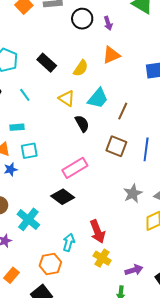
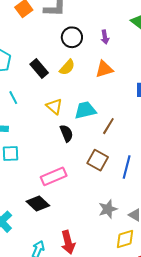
black circle: (82, 19) -> (72, 37), moved
yellow semicircle: (81, 68) -> (67, 67), moved
cyan trapezoid: (98, 98) -> (85, 110), turned -150

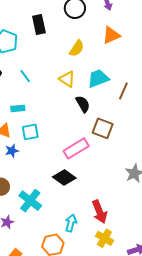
yellow semicircle: (67, 67) -> (77, 48), moved
black rectangle: (39, 68) -> (39, 25), moved, turned 36
brown square: (98, 160) -> (103, 128), moved

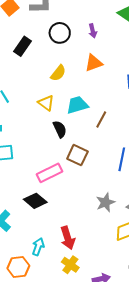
black rectangle: (39, 25) -> (22, 46), turned 42

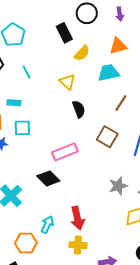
black rectangle: (22, 46) -> (64, 33), moved, turned -66
cyan trapezoid: (77, 105) -> (109, 73), moved
brown square: (77, 155) -> (107, 137), moved
yellow cross: (70, 265) -> (78, 245), turned -36

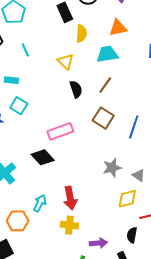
yellow semicircle: (82, 53) -> (81, 33), turned -42
brown line: (121, 103) -> (105, 85), moved
cyan square: (22, 128) -> (19, 106), turned 30

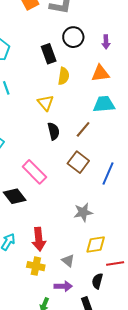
cyan trapezoid: (107, 54) -> (104, 104), moved
pink rectangle: (60, 131) -> (34, 172), turned 60
gray triangle: (139, 175) -> (68, 261), moved

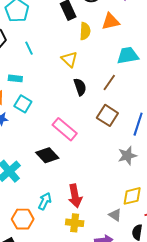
orange triangle: (100, 73) -> (111, 21), moved
gray star: (83, 212) -> (127, 156), moved
gray triangle: (68, 261) -> (115, 215), moved

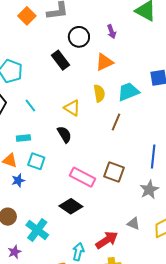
yellow semicircle: (85, 31) -> (99, 93), moved
black semicircle: (80, 87) -> (64, 134), moved
brown square: (107, 115) -> (114, 172), moved
red arrow: (75, 196) -> (107, 240), turned -100
gray triangle: (115, 215) -> (134, 224), moved

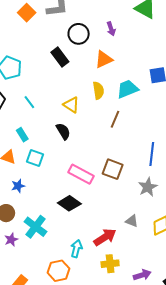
cyan rectangle: (23, 138) -> (22, 135), turned 64
blue star: (18, 180) -> (18, 186), moved
purple star: (15, 252) -> (11, 240), moved

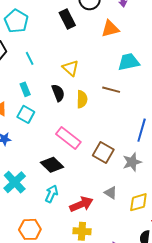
yellow semicircle: (98, 90) -> (82, 99), moved
brown line: (115, 119) -> (111, 90), turned 72
cyan rectangle: (22, 135) -> (25, 89), moved
brown square: (113, 169) -> (103, 153), moved
cyan arrow: (76, 249) -> (52, 194), moved

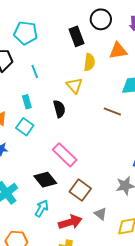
cyan pentagon: (16, 21) -> (26, 33), turned -30
yellow semicircle: (82, 99) -> (89, 62), moved
brown square: (103, 153) -> (80, 190), moved

